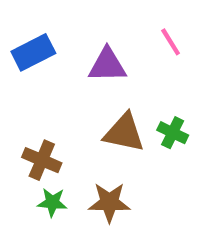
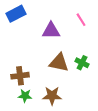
blue rectangle: (33, 52) -> (16, 14), moved
brown cross: (42, 160) -> (20, 76), turned -30

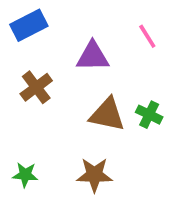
brown cross: (20, 76) -> (36, 87), moved, turned -30
green star: (25, 96) -> (25, 175), moved

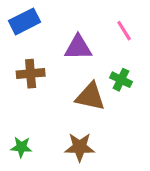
brown cross: (36, 87) -> (31, 74), turned 32
green cross: (149, 115) -> (121, 80), moved

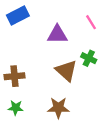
brown cross: (31, 74) -> (15, 76), moved
brown triangle: (90, 97) -> (66, 71), turned 30

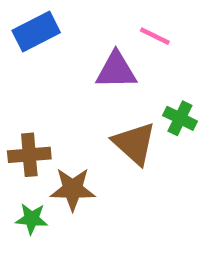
pink line: (91, 22) -> (155, 36), moved, turned -32
brown star: (58, 108) -> (73, 189), moved

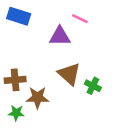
blue rectangle: (36, 32) -> (19, 16), turned 45
green cross: (180, 118) -> (93, 86), moved

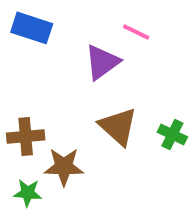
purple triangle: (60, 36) -> (102, 62), turned -35
green cross: (93, 86) -> (172, 134), moved

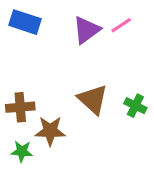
pink line: (136, 32) -> (121, 25), moved, turned -60
purple triangle: (102, 62) -> (86, 30), moved

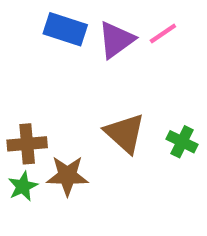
blue rectangle: (25, 22) -> (65, 29), moved
green star: (22, 151) -> (23, 186), moved, turned -30

